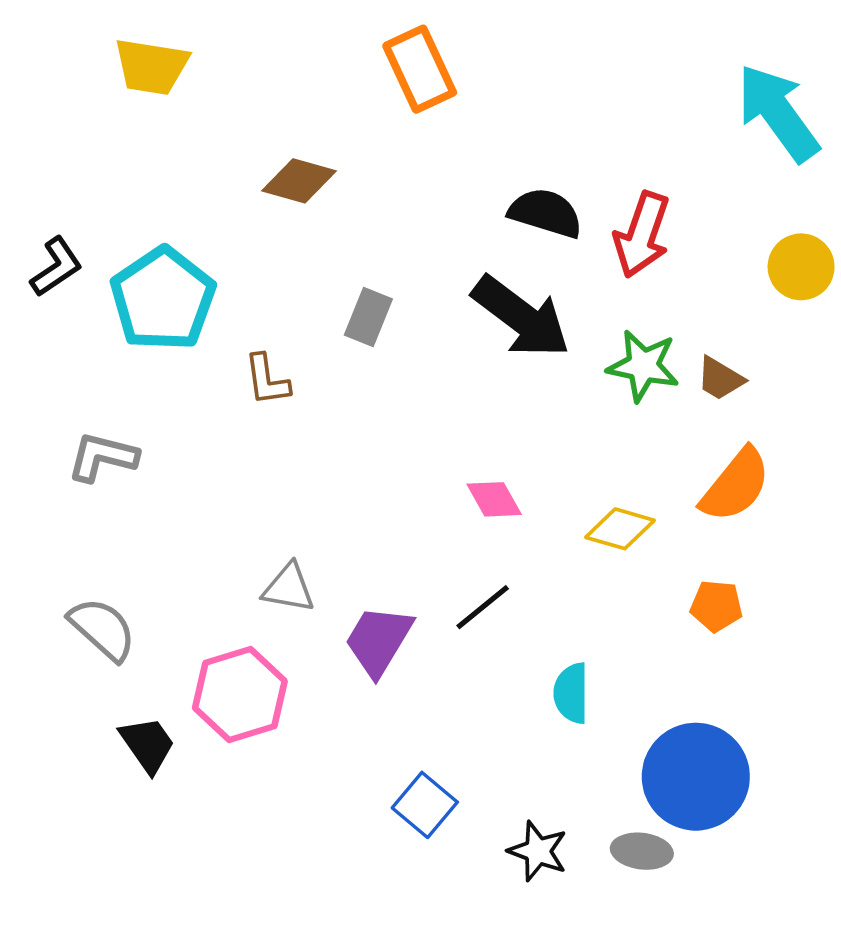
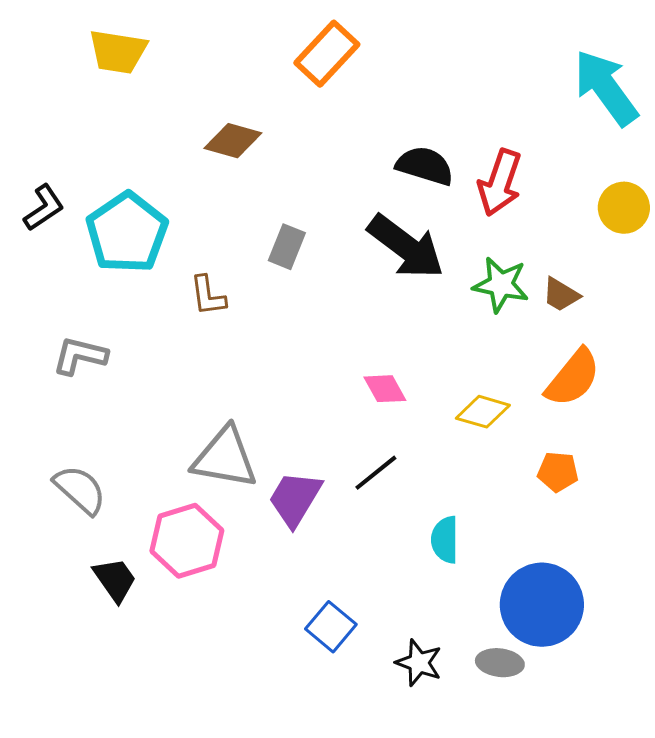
orange rectangle: (420, 69) -> (327, 54), turned 68
gray triangle: (289, 588) -> (225, 458), size x1.6

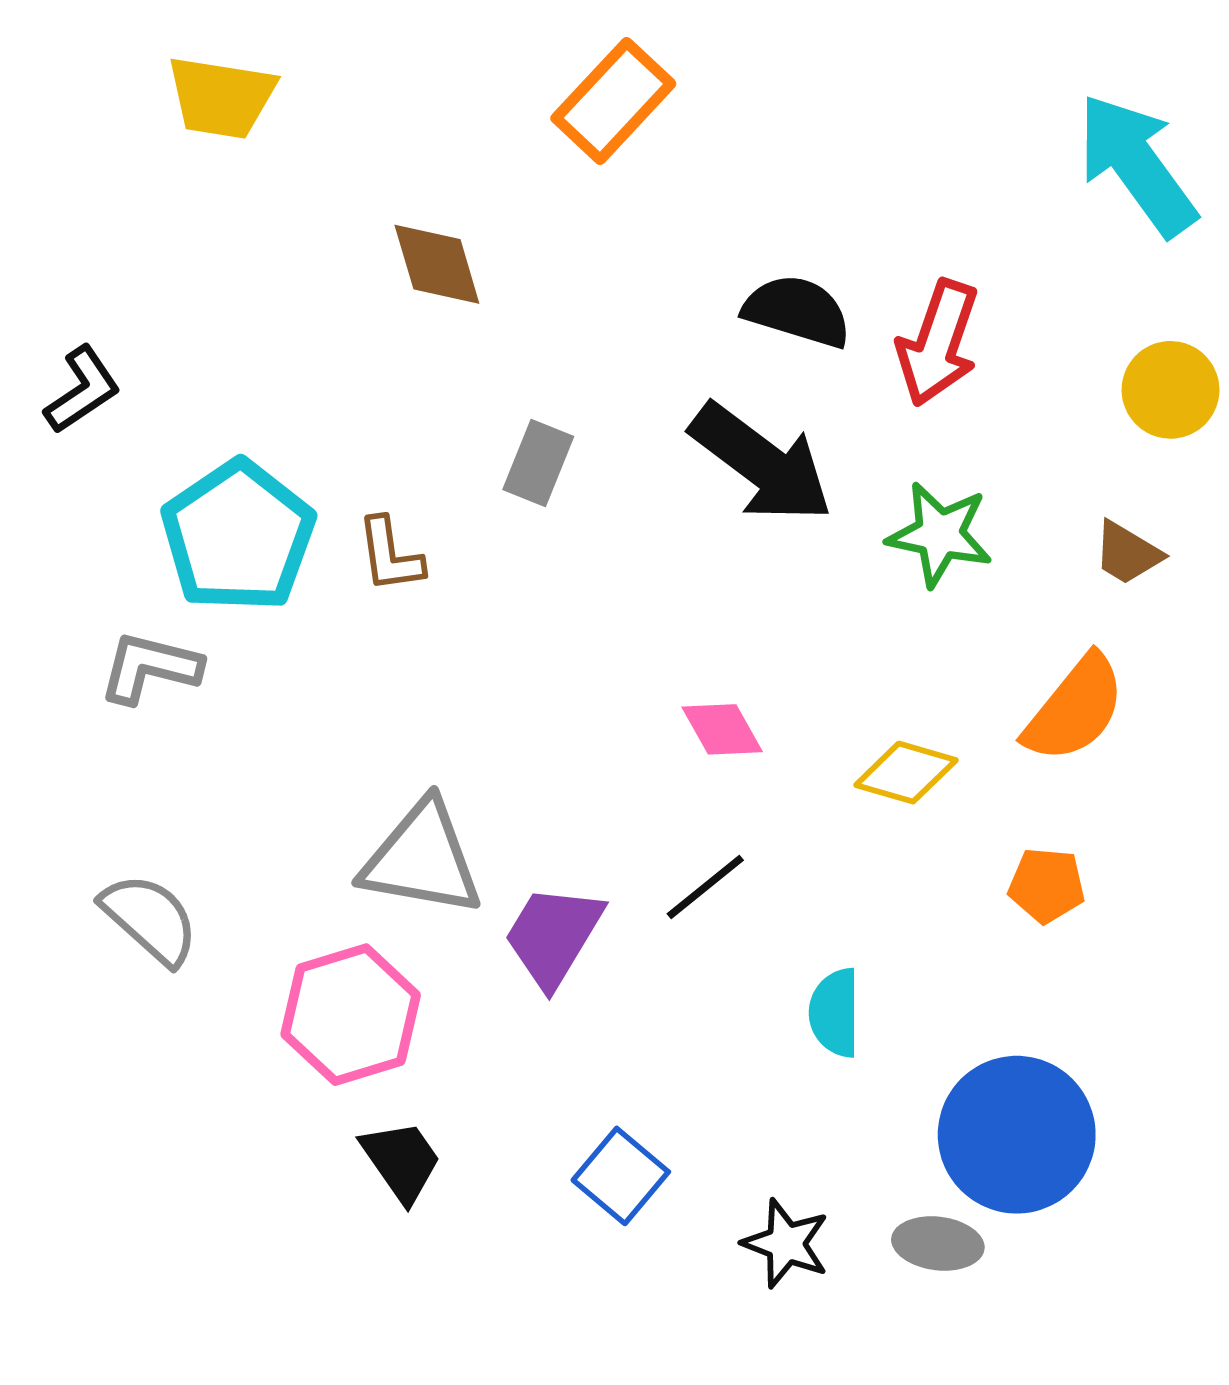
brown diamond: (233, 141) -> (437, 264), turned 58
cyan pentagon: (127, 233) -> (238, 536), moved
brown trapezoid: (561, 295) -> (1127, 553), moved
black trapezoid: (115, 580) -> (401, 1161), moved

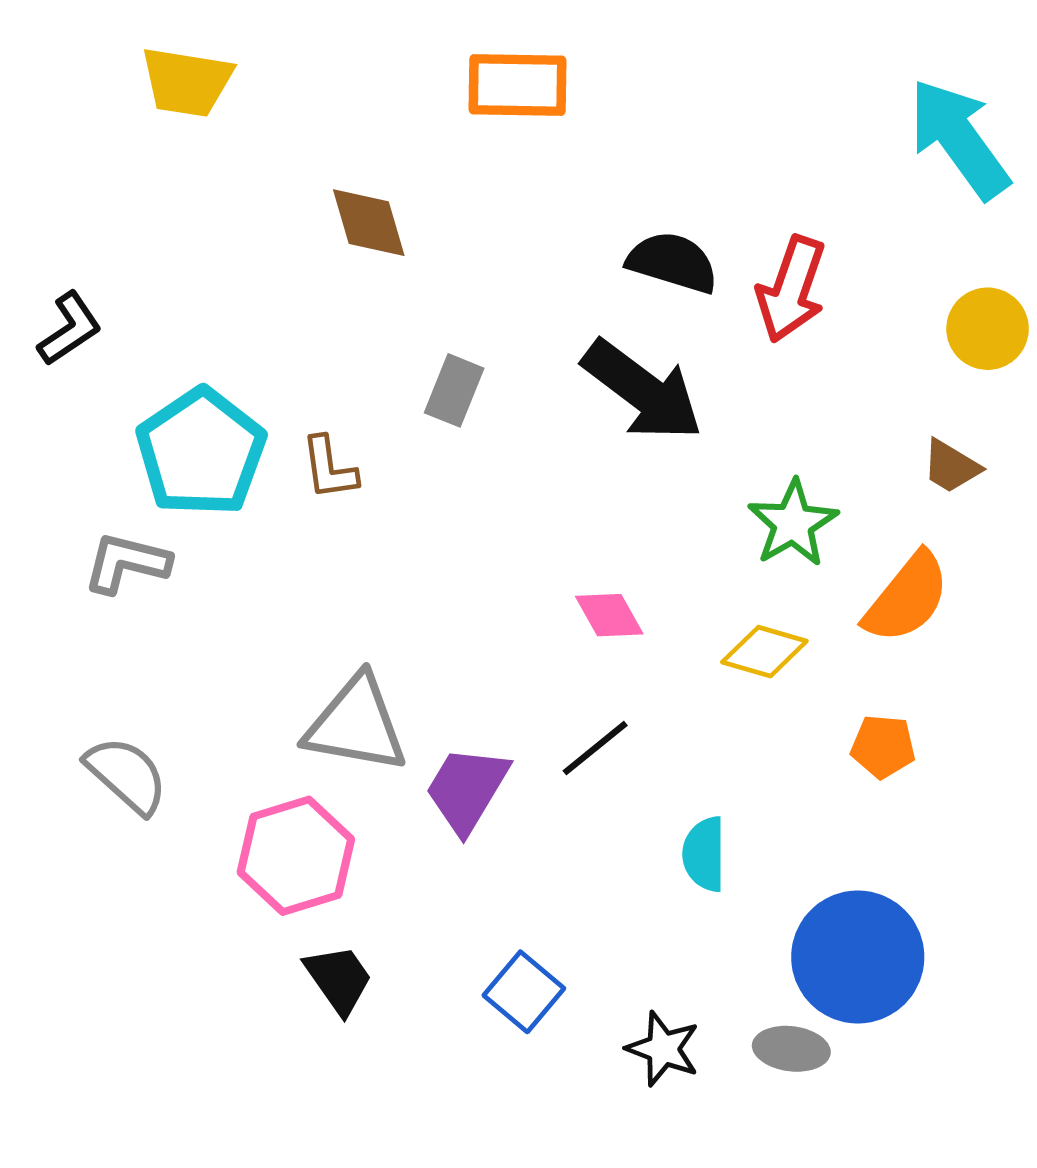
orange rectangle: (613, 101) -> (518, 85), turned 48
green star: (940, 534) -> (793, 523), moved, turned 30

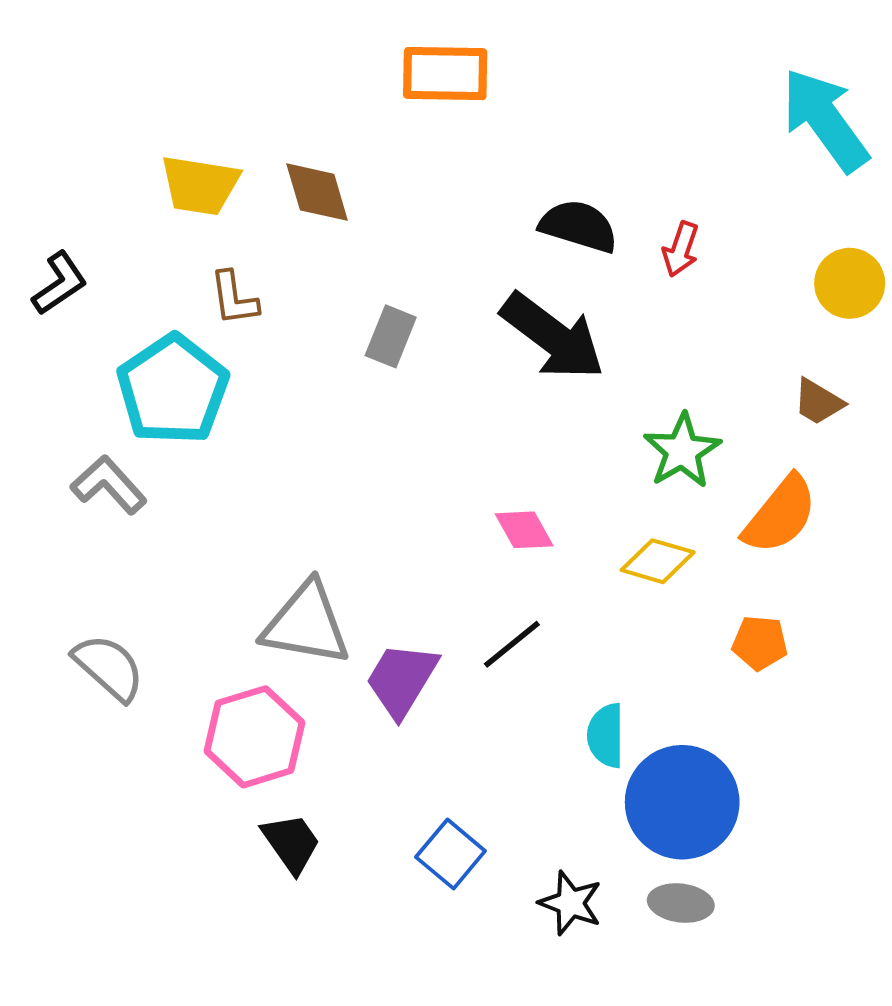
yellow trapezoid: (187, 82) -> (200, 185), moved
red arrow: (791, 289) -> (681, 249), size x0.6
brown L-shape: (329, 468) -> (234, 298), moved
gray L-shape: (127, 563) -> (109, 485), turned 34
blue circle: (858, 957) -> (682, 802), moved

